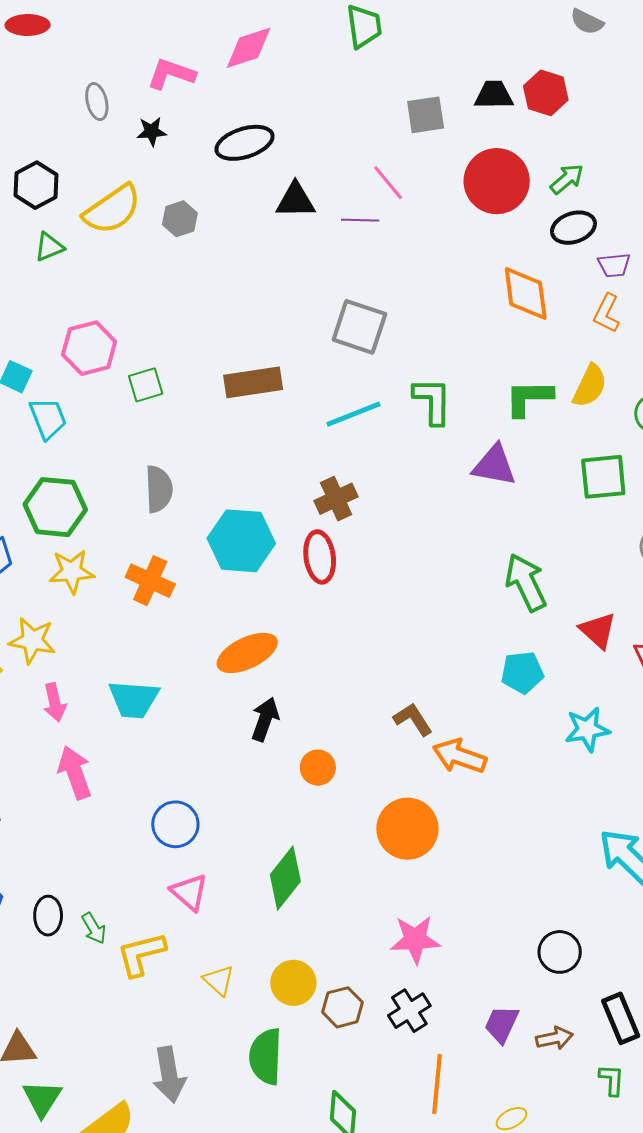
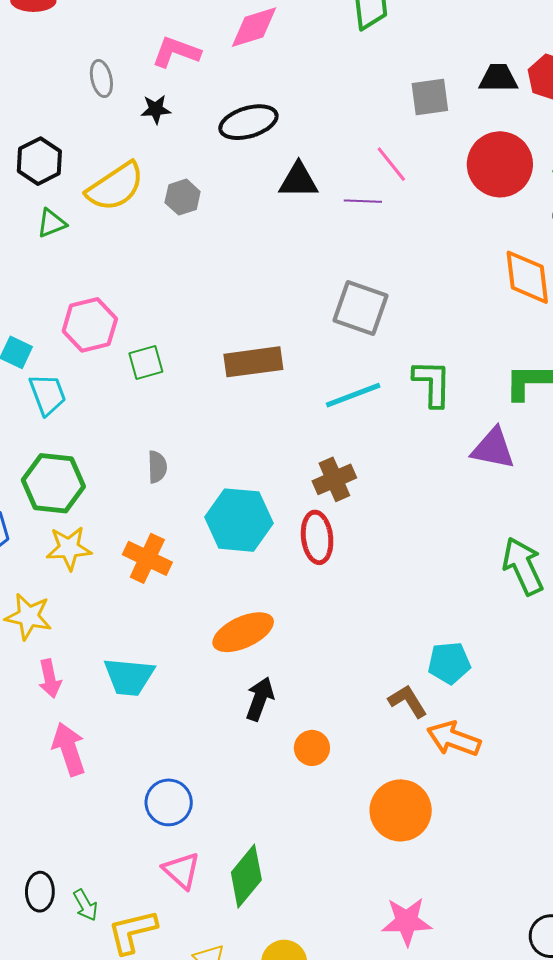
gray semicircle: (159, 489) -> (157, 467), size x0.7
cyan pentagon: (522, 672) -> (449, 663), moved
green diamond: (285, 878) -> (246, 876), moved

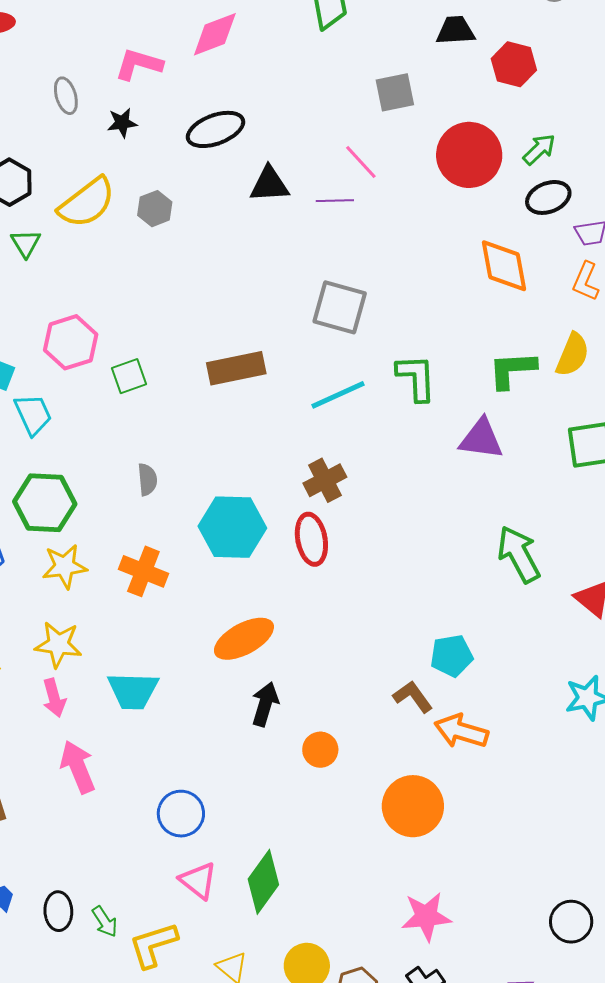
black trapezoid: (498, 78) -> (455, 30), moved
green triangle: (52, 223) -> (26, 243), turned -36
yellow star: (28, 616) -> (58, 644), moved

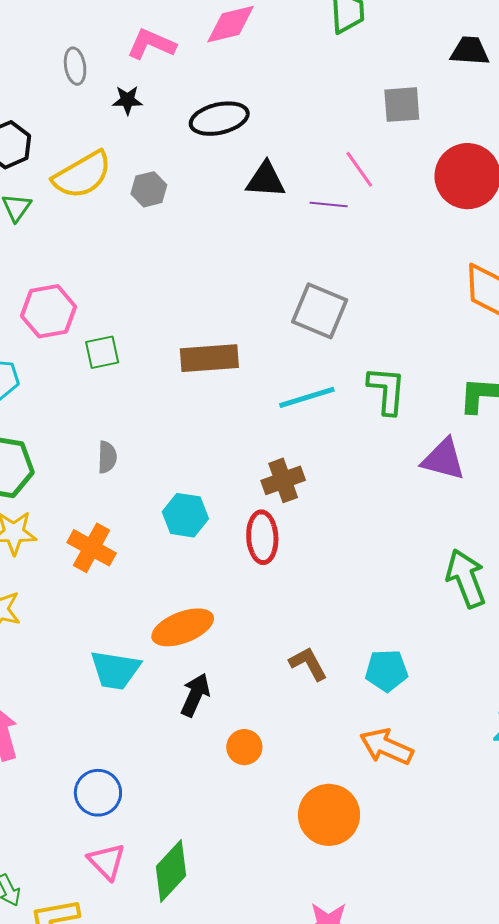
cyan hexagon: (232, 527) -> (185, 515), size x0.7
cyan trapezoid: (133, 691) -> (115, 670), moved
brown L-shape: (413, 697) -> (308, 664), moved

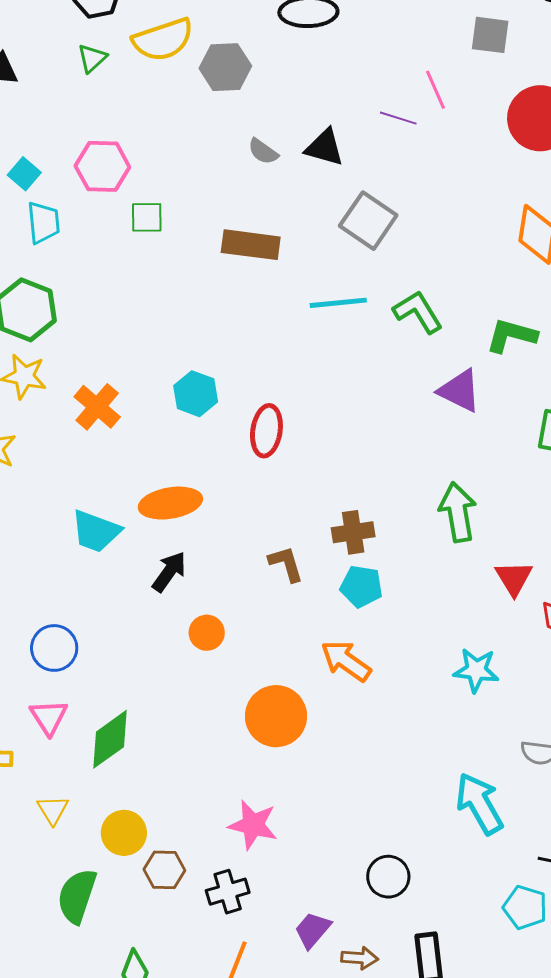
black triangle: (266, 180) -> (325, 147), moved
gray hexagon: (149, 189) -> (225, 67), size x1.4
green L-shape: (387, 390) -> (418, 312), turned -48
gray semicircle: (107, 457) -> (263, 151), moved, turned 112
brown cross: (283, 480) -> (353, 532), moved

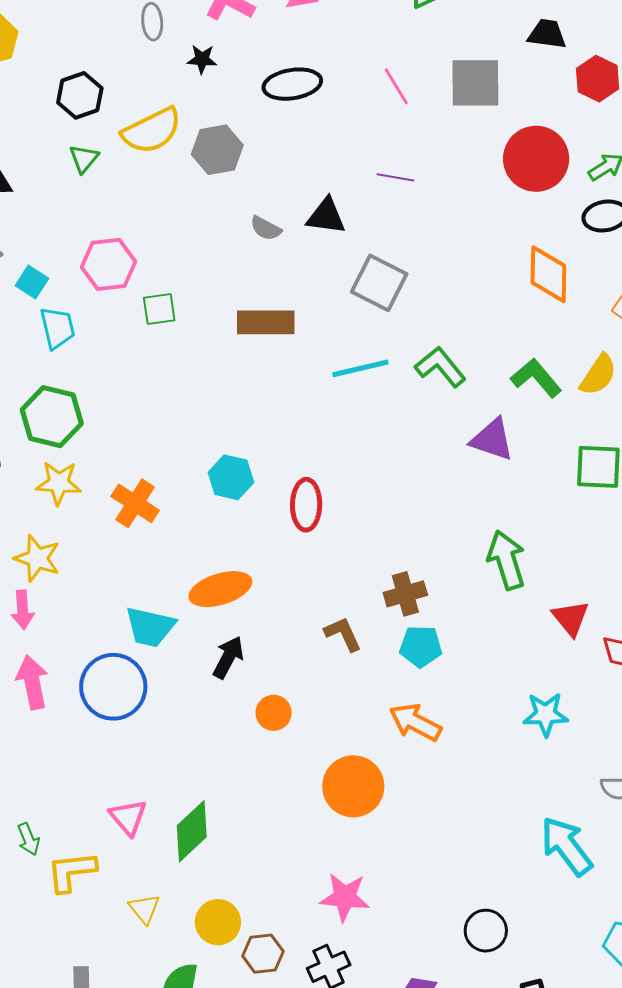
gray square: (490, 35) -> (475, 83), size x1.4
pink line: (435, 90) -> (396, 86), moved
green L-shape: (511, 335) -> (536, 378), turned 42
blue circle: (54, 648) -> (113, 687), moved, size x1.4

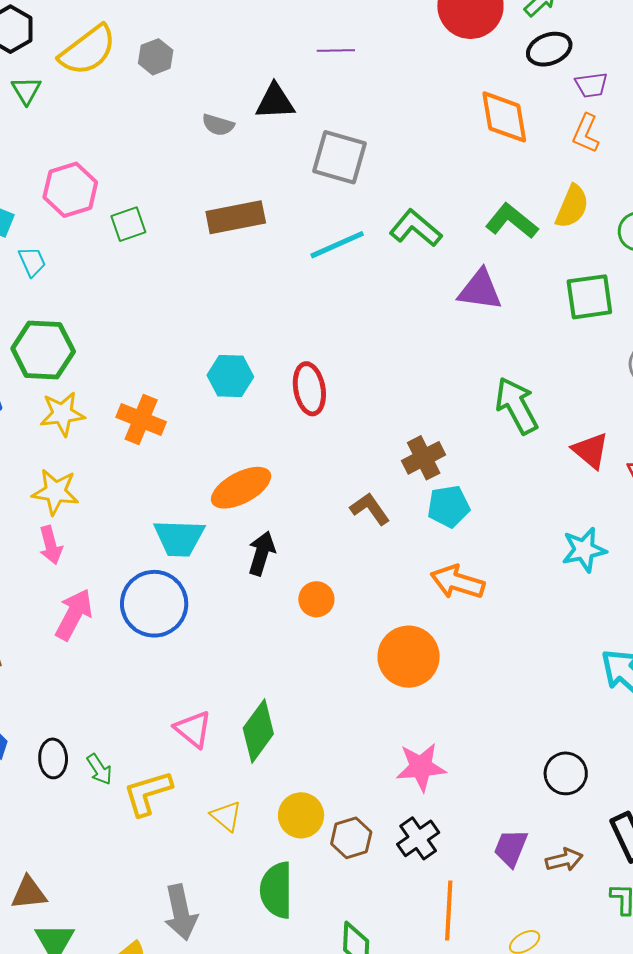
gray hexagon: (217, 150) -> (156, 57), size x0.7
cyan trapezoid: (58, 328) -> (32, 262), size x0.7
pink arrow: (32, 682) -> (74, 614), turned 50

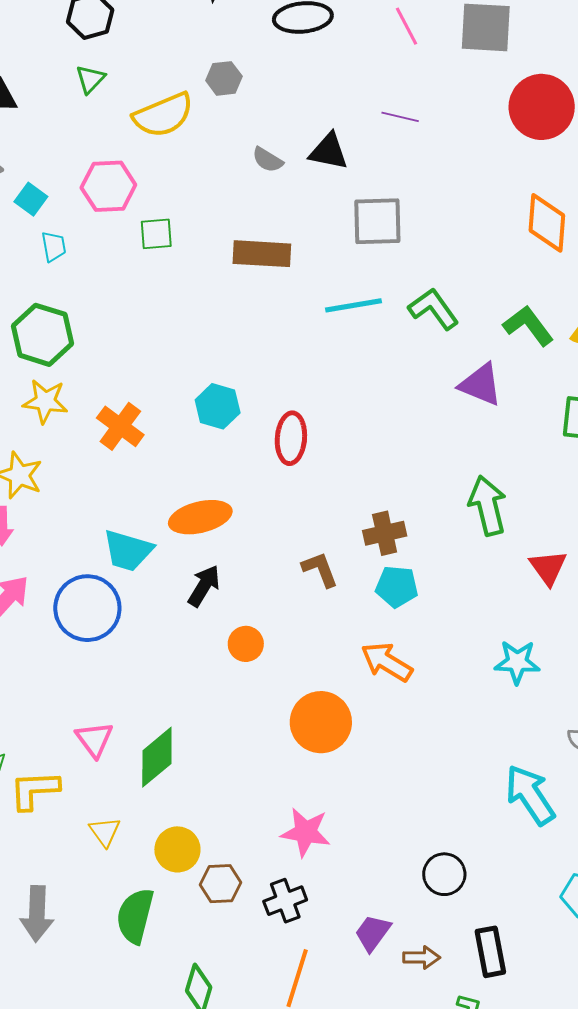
yellow semicircle: (88, 50) -> (163, 115), moved
gray square: (340, 157) -> (377, 221), turned -32

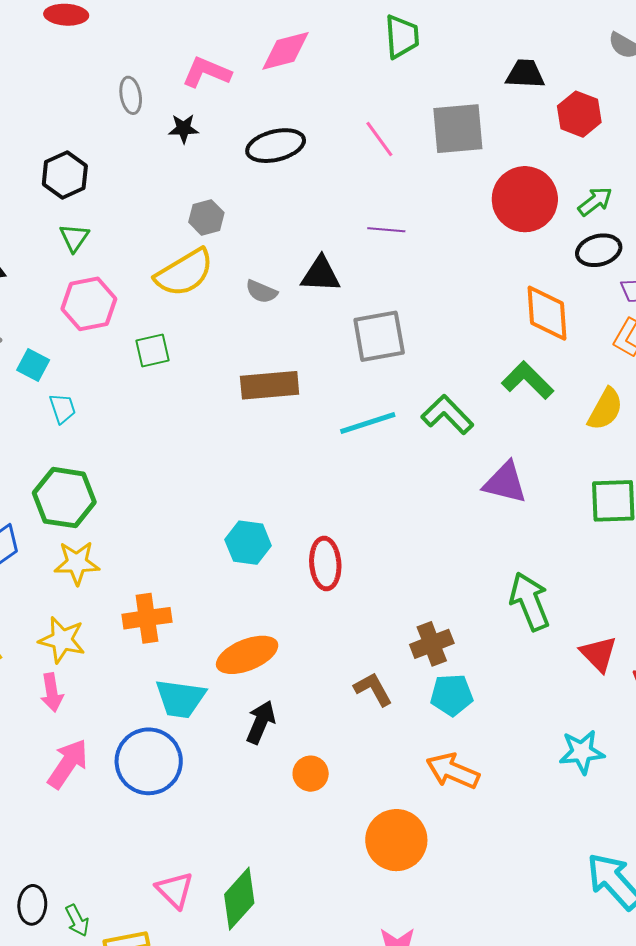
yellow semicircle: (163, 115) -> (184, 273), moved
pink hexagon: (108, 186) -> (89, 304), moved
green square: (156, 234) -> (152, 351), moved
green L-shape: (528, 326) -> (528, 380), moved
orange cross: (120, 426) -> (147, 618), moved, turned -36

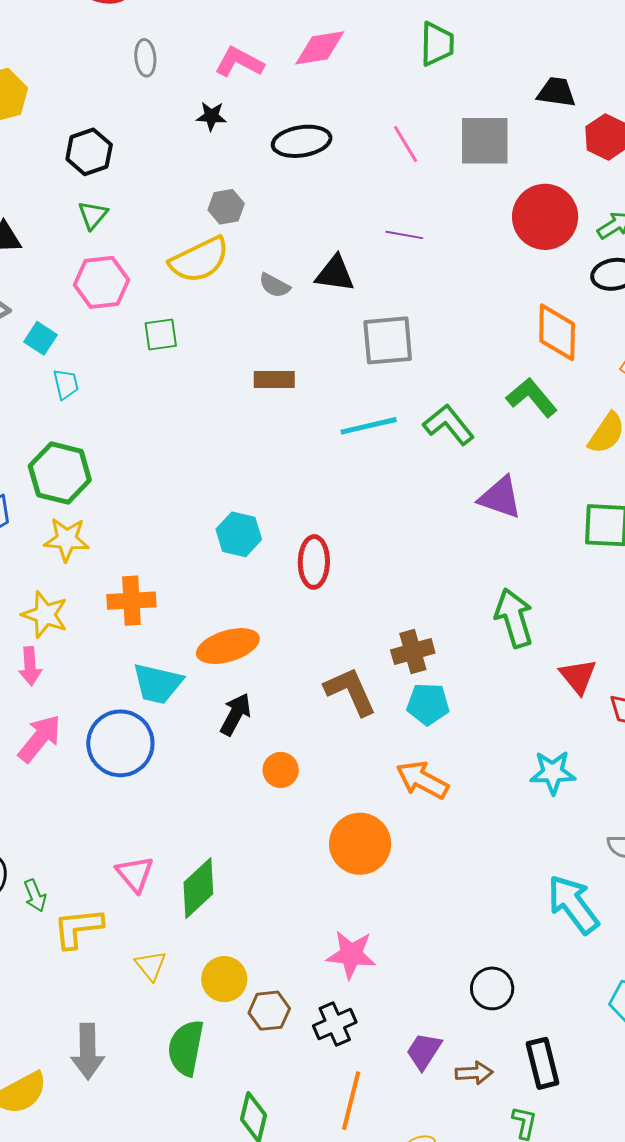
gray ellipse: (131, 95) -> (145, 58), moved
brown rectangle: (270, 385) -> (274, 379), size x0.7
brown L-shape: (373, 689) -> (350, 691), size x1.4

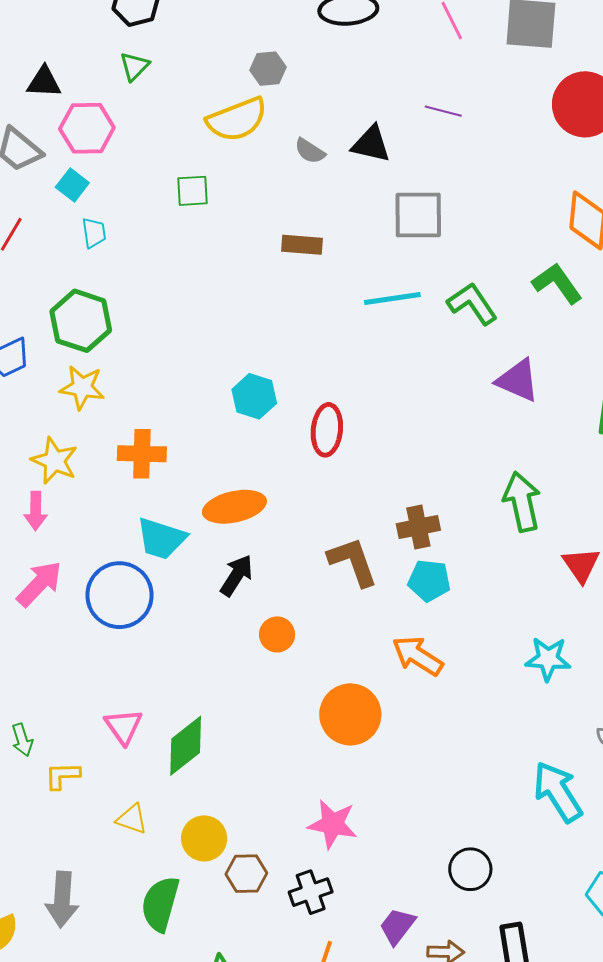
pink hexagon: (101, 282) -> (87, 128), moved
yellow L-shape: (78, 928) -> (62, 776), size x0.7
yellow triangle: (151, 966) -> (132, 819), turned -36

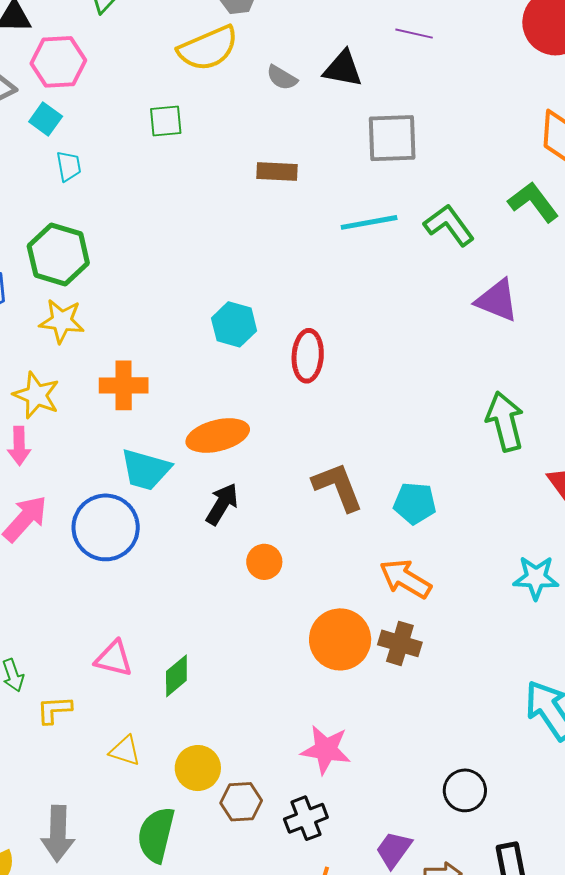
brown cross: (418, 527) -> (400, 643), moved, turned 30
pink triangle: (123, 726) -> (114, 659), turned -39
green diamond: (186, 746) -> (176, 676), size x0.7

